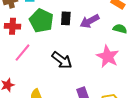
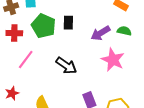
purple arrow: (90, 21) -> (100, 33), moved

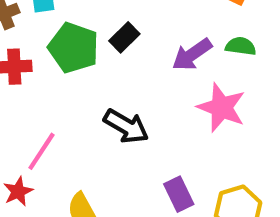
black rectangle: (68, 23) -> (124, 37), turned 48
pink line: (26, 60) -> (41, 151), moved

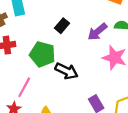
green pentagon: (74, 48) -> (42, 54), moved

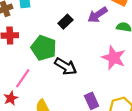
purple arrow: (97, 32) -> (97, 15), moved

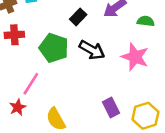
black arrow: (66, 66) -> (92, 50), moved

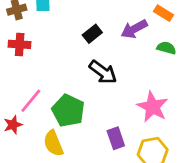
green pentagon: (54, 48) -> (68, 111), moved
pink star: (135, 57) -> (153, 107), moved

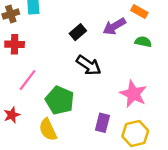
pink line: (31, 101) -> (28, 80), moved
purple rectangle: (116, 138) -> (102, 123), turned 36

